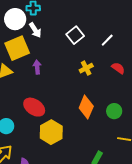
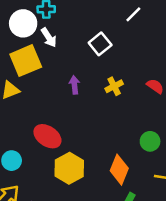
white line: (107, 40) -> (133, 14), moved
purple arrow: (37, 67) -> (74, 85), moved
orange diamond: (86, 107) -> (119, 170), moved

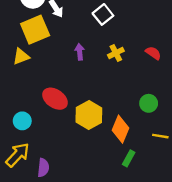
yellow hexagon: (69, 168) -> (89, 115), moved

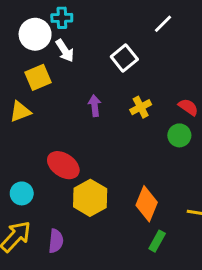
yellow square: (35, 30) -> (38, 77), size x0.7
green circle: (149, 103) -> (179, 135), moved
yellow hexagon: (89, 115) -> (90, 198), moved
purple semicircle: (43, 168) -> (56, 241), moved

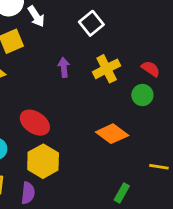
yellow cross: (141, 107) -> (107, 69), size x1.4
yellow hexagon: (90, 198) -> (43, 161), moved
orange diamond: (147, 204) -> (112, 134), moved, turned -76

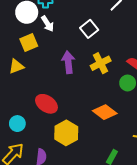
purple arrow: (64, 67) -> (68, 62), size x1.5
yellow hexagon: (43, 161) -> (66, 133), moved

